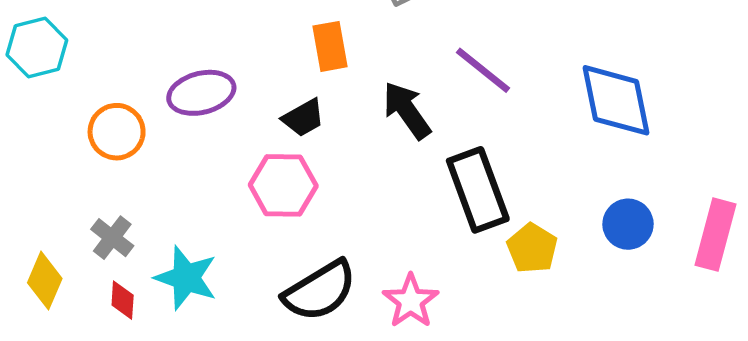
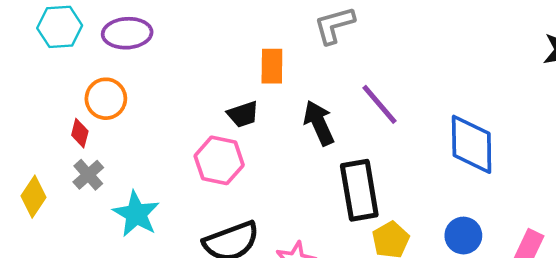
purple ellipse: (201, 93) -> (127, 33), moved
red diamond: (123, 300) -> (80, 133), moved

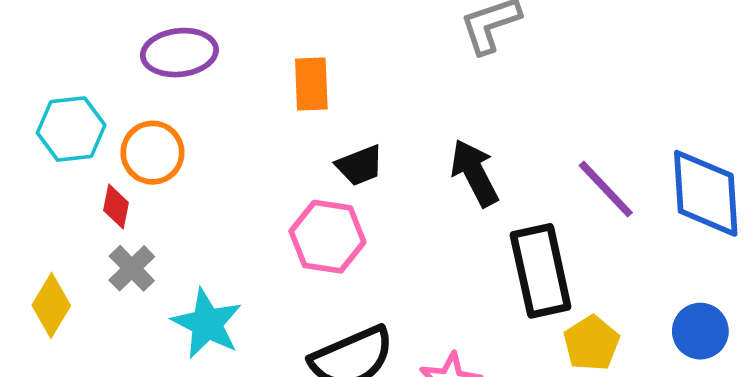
cyan hexagon: (60, 27) -> (71, 129), moved
orange rectangle: (272, 66) -> (311, 84), moved
purple line: (379, 104) -> (606, 189), moved

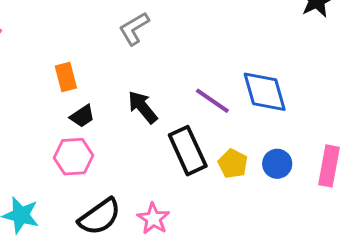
orange rectangle: (311, 84) -> (66, 77), moved
yellow pentagon: (591, 343) -> (233, 164), moved

